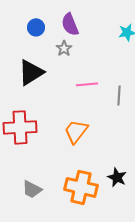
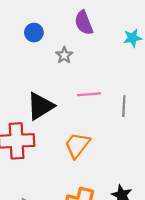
purple semicircle: (70, 24) -> (84, 23), moved
black triangle: (31, 72) -> (40, 106), moved

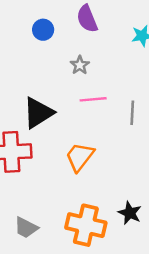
blue circle: (34, 33) -> (43, 30), moved
gray star: (64, 55) -> (80, 65), moved

